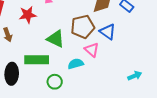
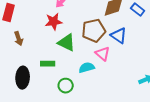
red star: (28, 15) -> (54, 22), moved
green rectangle: (37, 60) -> (48, 64), size x0.6

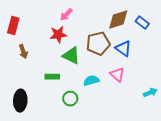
pink triangle: (103, 54) -> (117, 75), moved
black ellipse: (23, 78) -> (20, 101), moved

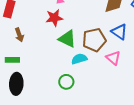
brown pentagon: (98, 44) -> (94, 40), moved
green rectangle: (52, 77) -> (12, 60), moved
cyan semicircle: (91, 81) -> (79, 59), moved

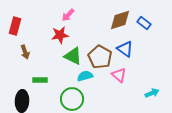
brown pentagon: (94, 40) -> (100, 57), turned -30
green rectangle: (12, 60) -> (40, 80), moved
green circle: (66, 82) -> (72, 99), size x1.5

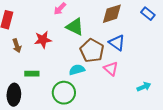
blue rectangle: (144, 23) -> (148, 14), moved
red star: (60, 35) -> (43, 40), moved
green triangle: (73, 56) -> (75, 27), moved

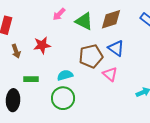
green triangle: (75, 27) -> (84, 21), moved
brown pentagon: (92, 51) -> (91, 56), turned 30
cyan semicircle: (77, 70) -> (65, 75), moved

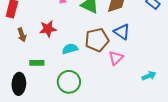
pink triangle: (110, 74) -> (116, 58), turned 35
cyan semicircle: (65, 75) -> (70, 49), moved

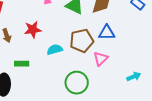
blue triangle: (122, 32) -> (107, 33), turned -36
green circle: (69, 82) -> (77, 83), moved

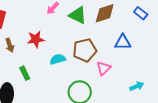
blue triangle: (107, 33) -> (123, 42), moved
green rectangle: (22, 64) -> (25, 73), turned 64

